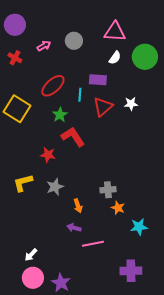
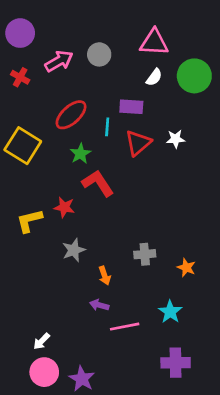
pink arrow: (44, 46) -> (59, 61), size x1.5
yellow L-shape: (23, 183) -> (29, 221), moved
orange star: (118, 208) -> (186, 268), moved
cyan star: (139, 227) -> (170, 312), moved, turned -30

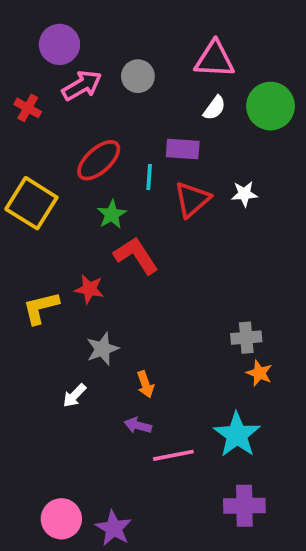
purple circle: (20, 33) -> (59, 44), moved
gray cross: (145, 254) -> (246, 338), moved
cyan star: (170, 312) -> (237, 435), size x1.4
white arrow: (42, 341) -> (74, 396), moved

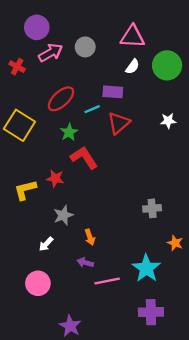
cyan line: (149, 177) -> (92, 109), turned 63
white star: (244, 194) -> (168, 121), moved
orange star: (259, 373) -> (175, 243), moved
pink circle: (61, 519) -> (38, 283), moved

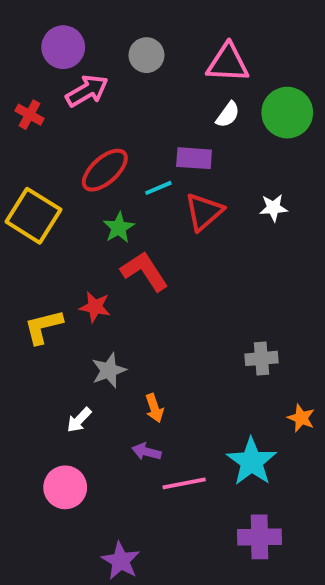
gray circle: (85, 47) -> (146, 55), moved
white star: (168, 121) -> (273, 208), moved

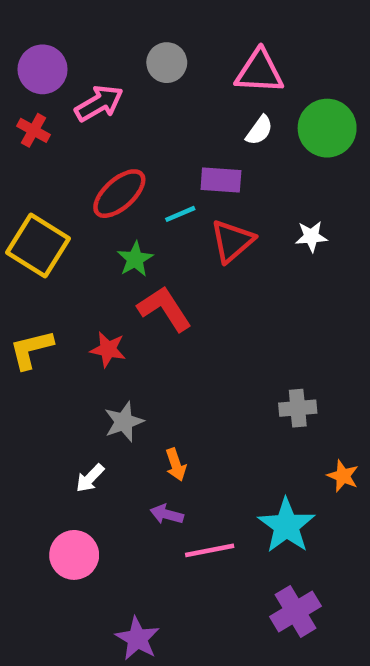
purple circle: (63, 47) -> (43, 69), moved
yellow L-shape: (43, 327) -> (31, 349), moved
purple cross: (259, 537) -> (295, 611), turned -30

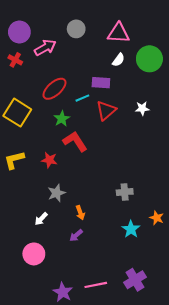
gray cross: (298, 408) -> (125, 192), moved
purple arrow: (167, 514) -> (76, 235), turned -56
cyan star: (286, 526) -> (131, 229), moved, size x0.7
pink line: (210, 550) -> (96, 285), moved

